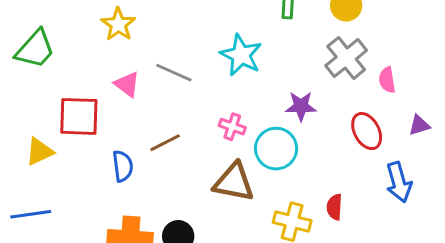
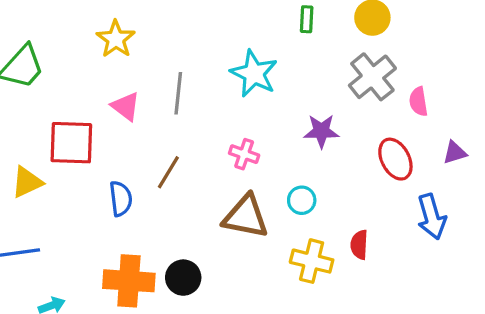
gray line: (174, 73) -> (178, 93), turned 72
brown line: (165, 143) -> (168, 172), turned -32
cyan circle: (276, 149) -> (302, 200), moved, size x0.6

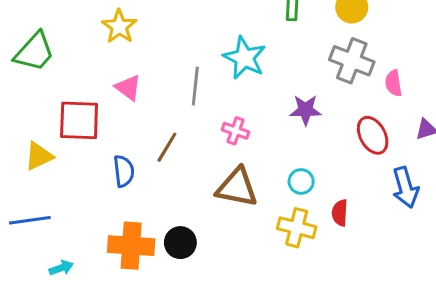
gray cross: (372, 77) -> (352, 61), turned -30
gray line: (178, 93) -> (195, 86), moved
cyan circle: (302, 200) -> (301, 181), moved

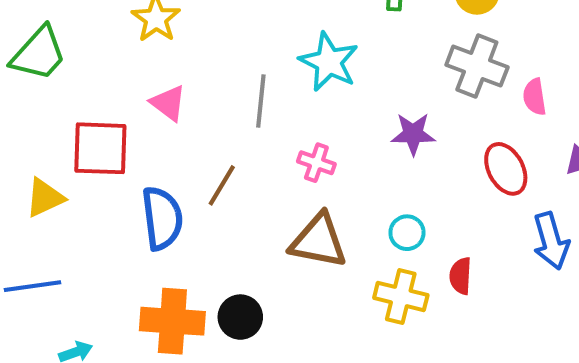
blue semicircle: (124, 171) -> (162, 218), size x1.4

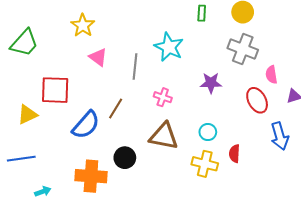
pink semicircle: (535, 97) -> (271, 75), moved
pink triangle: (168, 103) -> (98, 57), moved
blue semicircle: (162, 218) -> (86, 125), turned 48
black circle: (240, 317) -> (125, 158), moved

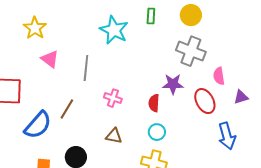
cyan star: (169, 47) -> (114, 30), moved
purple star: (211, 83) -> (173, 84), moved
brown triangle: (164, 136) -> (114, 136), size x0.6
red semicircle: (234, 154) -> (154, 103), moved

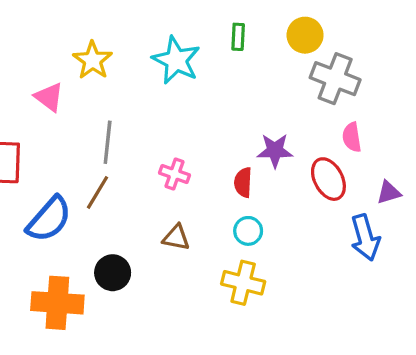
yellow star: (35, 28) -> (93, 60), moved
gray cross: (191, 51) -> (335, 79), moved
pink triangle: (50, 59) -> (49, 97), moved
gray line: (86, 68) -> (108, 142), moved
purple triangle: (241, 97) -> (389, 192), moved

